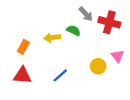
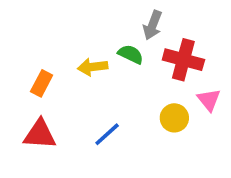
gray arrow: (86, 14) -> (153, 25), turned 63
red cross: (109, 22) -> (183, 60), moved

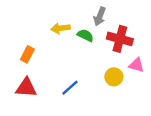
yellow arrow: (93, 67) -> (61, 28), moved
pink triangle: (209, 100) -> (136, 65), turned -35

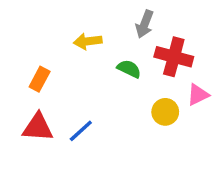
green semicircle: (85, 35) -> (129, 69), moved
pink triangle: (136, 65) -> (198, 95), turned -42
blue line: (70, 88) -> (81, 131), moved

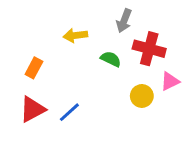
red triangle: (38, 127) -> (32, 109), turned -32

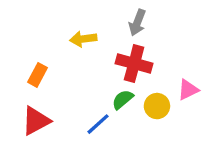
red cross: (149, 49) -> (134, 63), moved
green semicircle: (111, 59) -> (123, 99), moved, turned -66
blue line: (69, 112) -> (98, 124), moved

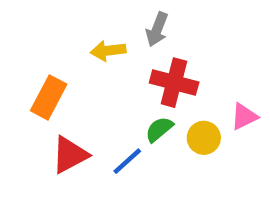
gray arrow: (137, 23) -> (157, 29), moved
orange rectangle: (37, 75) -> (49, 97), size x1.4
red triangle: (36, 121) -> (70, 155), moved

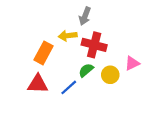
yellow arrow: (108, 51) -> (68, 36), moved
orange rectangle: (49, 97) -> (43, 53), moved
red triangle: (70, 155) -> (38, 84), turned 30

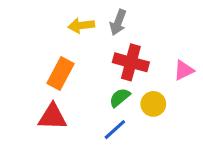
yellow arrow: (68, 36) -> (81, 26), moved
pink triangle: (132, 63) -> (184, 70), moved
blue line: (69, 87) -> (115, 130), moved

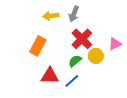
red cross: (131, 62) -> (82, 39), turned 30
yellow circle: (153, 104) -> (96, 56), moved
red triangle: (52, 117) -> (50, 76), moved

